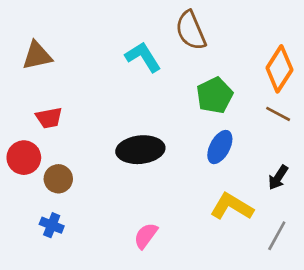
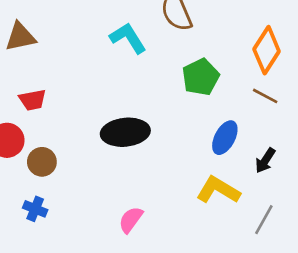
blue ellipse: (220, 147) -> (225, 138), moved

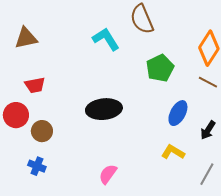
yellow L-shape: (218, 190) -> (173, 152), size x0.7

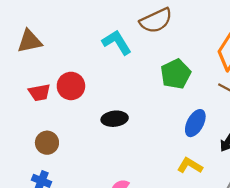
brown semicircle: (142, 19) -> (156, 21), turned -92
black ellipse: (104, 109) -> (115, 119), size x0.7
red circle: (16, 115) -> (71, 86), moved

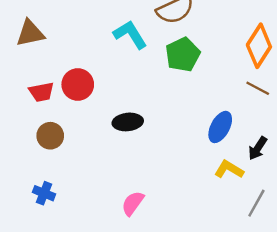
green pentagon: (176, 74) -> (183, 55), moved
brown circle: (47, 143) -> (50, 136), moved
yellow L-shape: (190, 166) -> (229, 169), moved

